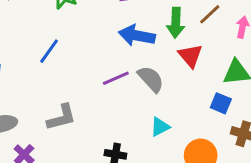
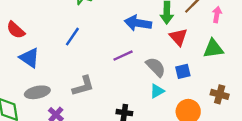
gray semicircle: (151, 79) -> (156, 67), moved
blue square: (221, 103) -> (183, 71), moved, turned -35

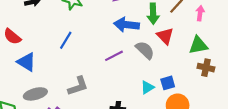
gray semicircle: (156, 67) -> (145, 50), moved
blue square: (183, 71) -> (168, 83), moved
brown cross: (220, 94) -> (206, 68), moved

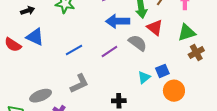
blue line: (66, 40) -> (74, 50), moved, turned 36
blue triangle: (26, 62) -> (35, 37), moved
brown cross: (206, 68) -> (196, 52), turned -35

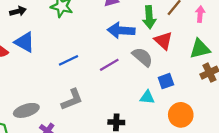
blue square: (162, 71) -> (166, 81), moved
cyan triangle: (144, 77) -> (147, 97), turned 40

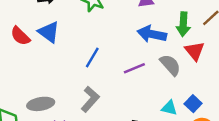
blue line: (68, 60) -> (92, 58), turned -42
blue square: (166, 81) -> (193, 104), moved, turned -35
gray L-shape: (72, 100) -> (90, 99), turned -35

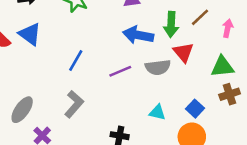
gray semicircle: (170, 65) -> (158, 67), turned 125
gray ellipse: (41, 104) -> (22, 110), turned -45
blue square: (193, 104) -> (195, 109), moved

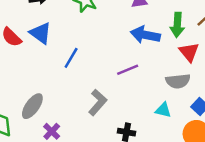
blue line: (76, 60) -> (71, 58), moved
gray semicircle: (158, 67) -> (178, 81), moved
gray L-shape: (74, 104) -> (98, 102), moved

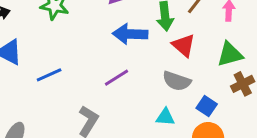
blue line: (71, 58) -> (49, 75), turned 45
gray semicircle: (178, 81) -> (177, 81), turned 35

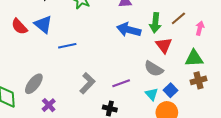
purple line: (116, 78) -> (121, 83), moved
cyan triangle: (165, 117) -> (152, 94), moved, turned 32

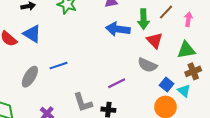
blue line: (67, 46) -> (59, 66), moved
gray L-shape: (87, 83) -> (83, 102), moved, turned 125
gray ellipse: (34, 84) -> (30, 77), moved
cyan triangle: (152, 94) -> (184, 91), moved

